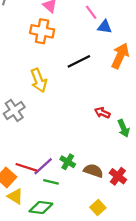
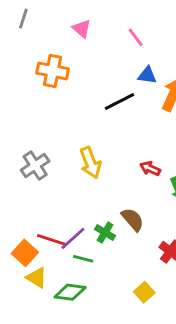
blue triangle: (105, 27) -> (147, 75), moved
orange cross: (42, 31) -> (53, 71), moved
yellow arrow: (39, 80) -> (90, 163), moved
brown semicircle: (93, 171) -> (133, 219), moved, turned 30

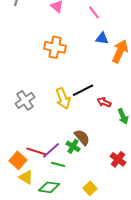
orange cross: (53, 71) -> (55, 47), moved
black line: (120, 102) -> (83, 90), moved
brown semicircle: (133, 219) -> (82, 137), moved
yellow square: (144, 292) -> (90, 188), moved

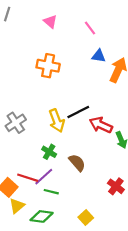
red arrow: (104, 102) -> (101, 125), size x1.5
green cross: (73, 146) -> (49, 152), moved
yellow triangle: (26, 177) -> (17, 206), turned 49

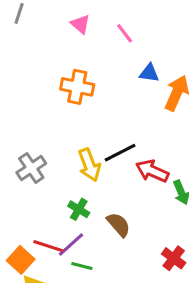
pink line: (90, 28) -> (125, 33), moved

